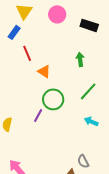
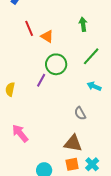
red line: (27, 53) -> (29, 28), moved
gray semicircle: (83, 161) -> (80, 113), moved

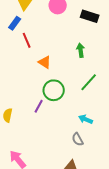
red line: (29, 28) -> (27, 40), moved
cyan arrow: (94, 86) -> (86, 119), moved

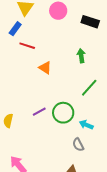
red line: (27, 40) -> (27, 46), turned -49
green circle: (54, 90) -> (63, 113), moved
purple line: (39, 106) -> (39, 112), turned 32

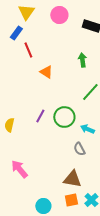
red line: (27, 46) -> (28, 50), turned 49
purple line: (39, 112) -> (40, 116), turned -32

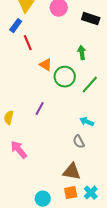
green circle: (64, 117) -> (65, 77), moved
pink arrow: (19, 169) -> (19, 150), moved

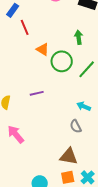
purple line: (40, 109) -> (37, 93), turned 48

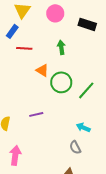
red line: (25, 27) -> (24, 48), turned -63
green arrow: (79, 37) -> (61, 47), moved
pink arrow: (16, 134) -> (15, 155), turned 48

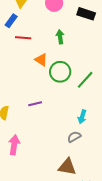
cyan arrow: (83, 127) -> (82, 117), turned -96
gray semicircle: (75, 147) -> (74, 137), turned 88

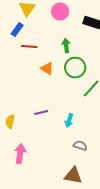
green circle: (60, 72) -> (75, 68), moved
cyan arrow: (82, 117) -> (69, 120), moved
gray semicircle: (74, 137) -> (80, 146), turned 48

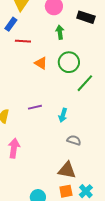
green arrow: (66, 46) -> (60, 32), moved

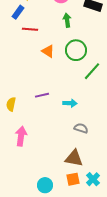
cyan arrow: (63, 115) -> (70, 103), turned -104

